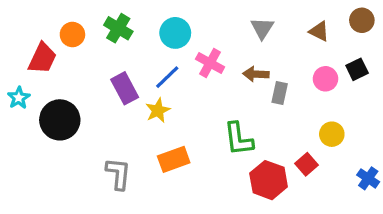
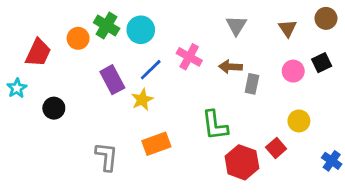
brown triangle: (319, 31) -> (288, 28), turned 30
cyan circle: (175, 33) -> (141, 30), moved
orange circle: (72, 35) -> (78, 38), moved
black circle: (60, 120) -> (54, 108), size x0.6

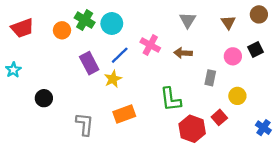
red trapezoid: (38, 53) -> (22, 28), moved, turned 45
gray rectangle: (252, 84) -> (210, 78), moved
black circle: (54, 108) -> (44, 98), moved

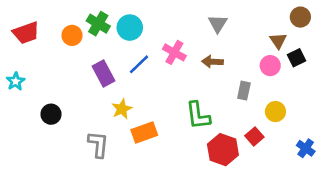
brown triangle: (228, 22) -> (278, 41), moved
yellow star: (113, 79) -> (122, 109), moved

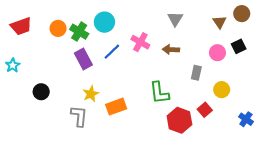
green cross: (98, 24) -> (79, 32), moved
brown triangle: (278, 41) -> (220, 22), moved
yellow star: (122, 109) -> (91, 94), moved

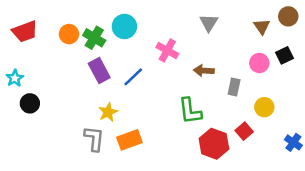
brown arrow: (171, 50) -> (204, 71), moved
blue line: (112, 52) -> (133, 77), moved
black circle: (41, 92) -> (30, 103), moved
orange rectangle: (116, 107) -> (129, 140), moved

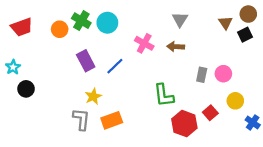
green cross: (94, 38) -> (81, 21), moved
black square: (284, 55) -> (245, 35), moved
pink circle: (259, 63) -> (223, 74), moved
brown arrow: (204, 71) -> (176, 47), moved
yellow circle: (264, 107) -> (235, 101), moved

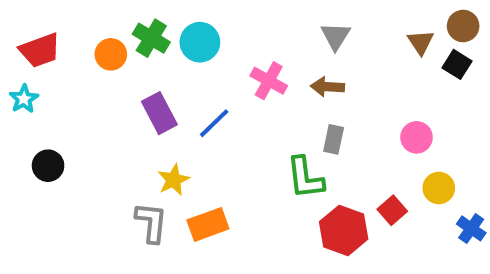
black square: (245, 35) -> (457, 64), turned -32
cyan star: (13, 67) -> (24, 99), moved
gray rectangle: (202, 75) -> (334, 139), moved

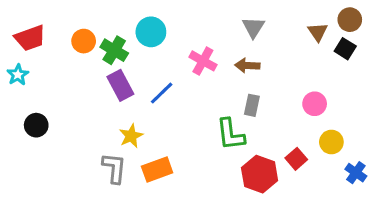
green cross: (151, 38) -> (114, 50), moved

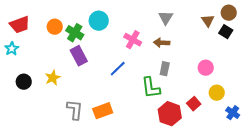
blue line: (162, 93) -> (118, 69), moved
yellow star: (131, 136) -> (53, 78), moved

